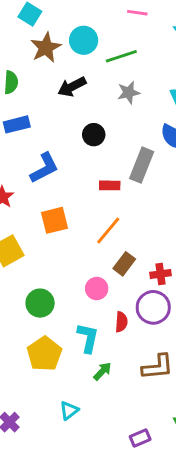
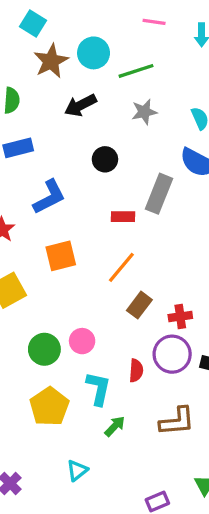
pink circle: (97, 289) -> (82, 341), moved

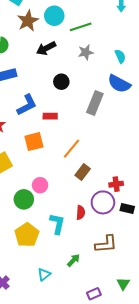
red rectangle: (123, 217) -> (50, 116), moved
red cross: (180, 316) -> (116, 184), moved
pink circle: (82, 341) -> (40, 185), moved
green arrow: (115, 426) -> (74, 260), moved

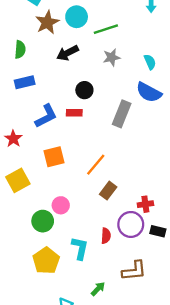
red rectangle: (50, 116) -> (74, 113), moved

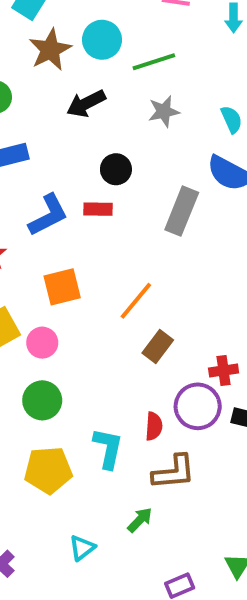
pink circle: (61, 205) -> (42, 343), moved
yellow pentagon: (46, 261) -> (48, 470), turned 30
brown L-shape: (134, 271) -> (174, 472), moved

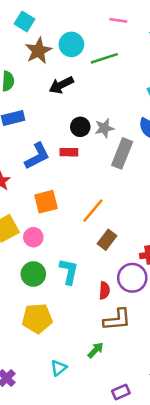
gray star: (164, 111) -> (104, 128), moved
cyan L-shape: (108, 448) -> (69, 271), moved

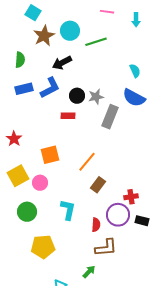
blue L-shape: (37, 156) -> (50, 88), moved
green circle: (33, 274) -> (27, 212), moved

